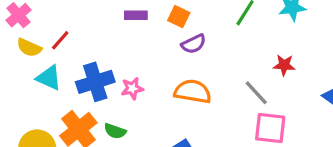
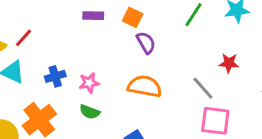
purple semicircle: (194, 44) -> (146, 43), turned -95
blue cross: (95, 82) -> (55, 76), size x0.6
green semicircle: (115, 131) -> (90, 112), moved

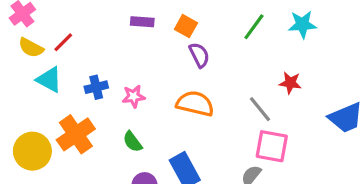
green semicircle: (90, 112) -> (133, 142), moved, turned 30

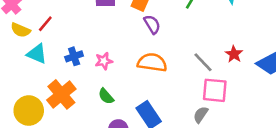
red star: (290, 83) -> (234, 54), moved, turned 30

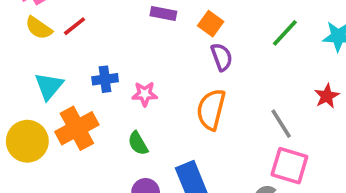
cyan triangle: (37, 54) -> (49, 86), moved, turned 35
red star: (234, 54) -> (327, 96), moved
orange semicircle: (152, 62) -> (211, 109), turned -96

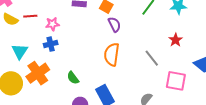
red line: (75, 26) -> (30, 16), turned 40
pink star: (145, 94) -> (52, 24), moved
pink square: (289, 166) -> (176, 81), moved

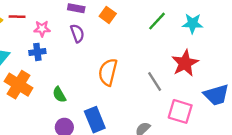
purple semicircle: (114, 24) -> (77, 33), moved
red star: (176, 40) -> (185, 63), size x1.6
orange cross: (38, 73) -> (19, 85), turned -30

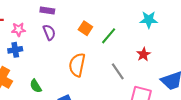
orange square: (108, 15) -> (85, 28), moved
green line: (157, 21) -> (109, 36), moved
red star: (185, 63) -> (144, 54), size x0.6

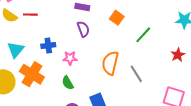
orange square: (85, 28) -> (117, 18), moved
pink star: (18, 29) -> (70, 58), moved
gray line: (118, 71) -> (136, 74), moved

